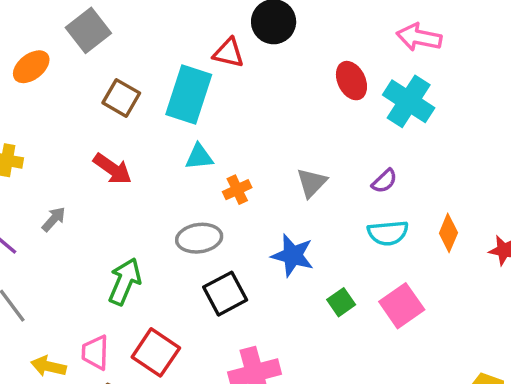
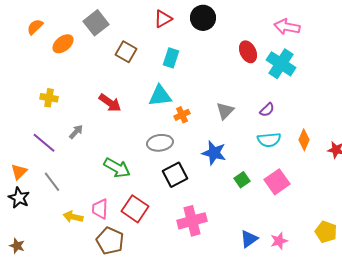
red triangle: (229, 53) -> (163, 19), moved, turned -42
cyan rectangle: (189, 94) -> (171, 58), moved, size x0.6
brown square: (121, 98) -> (126, 52), moved
cyan triangle: (199, 157) -> (160, 96), size x1.4
green arrow: (125, 281) -> (117, 168), turned 96

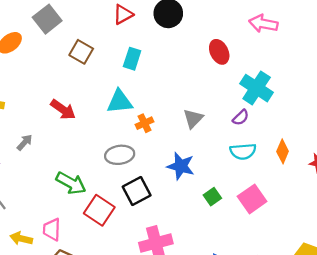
cyan cross: (281, 64) -> (257, 88), moved
red square: (135, 209) -> (99, 210), moved

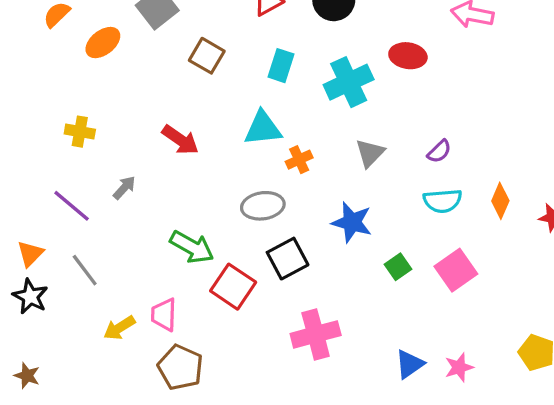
red ellipse: (219, 52) -> (408, 56), turned -55
cyan cross: (257, 88) -> (349, 82), moved, turned 32
yellow arrow: (21, 239) -> (119, 328), turned -45

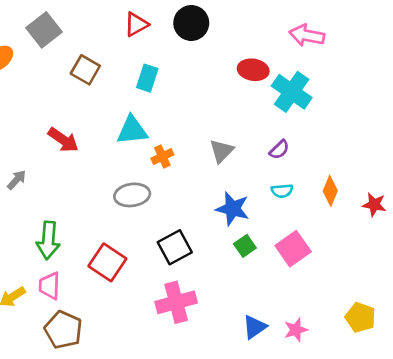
cyan cross: (349, 82) -> (292, 92), moved, turned -30
cyan semicircle: (443, 201) -> (282, 191), size x0.7
blue star: (352, 222) -> (233, 209), moved
green arrow: (192, 247) -> (48, 240), moved, turned 66
black square: (288, 259) -> (175, 247), moved

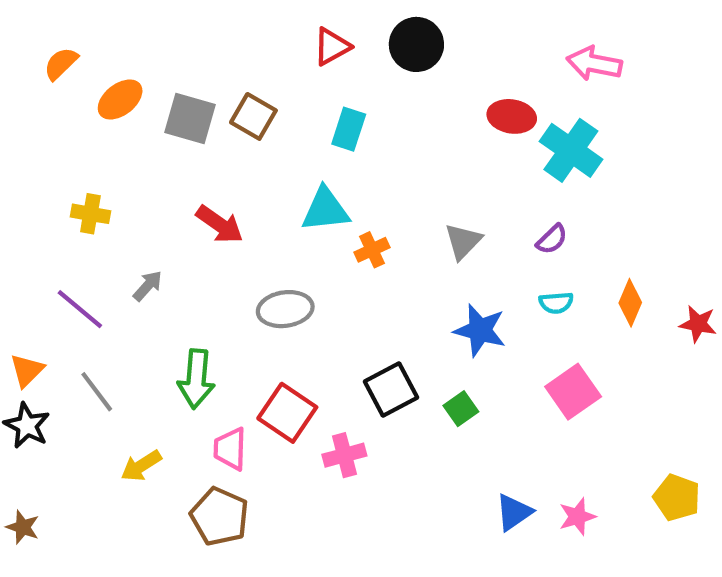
gray square: (44, 30) -> (190, 119), moved, turned -36
gray ellipse: (132, 195) -> (285, 309), moved
green square: (245, 246) -> (461, 409), moved
pink trapezoid: (50, 286) -> (230, 449), moved
pink cross: (176, 302) -> (344, 455), moved, size x0.7

